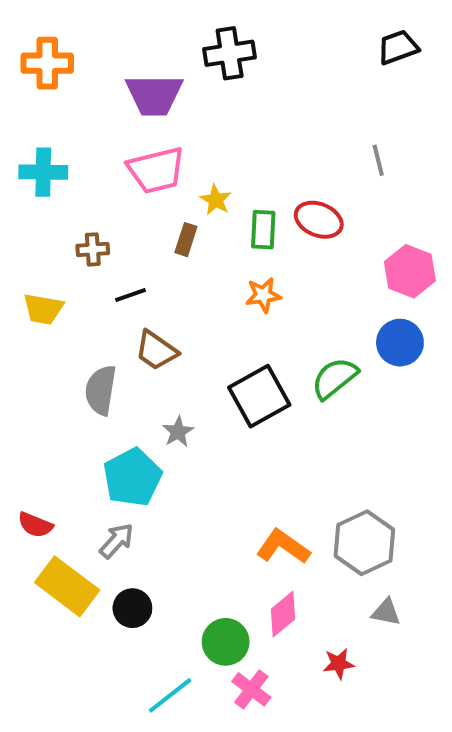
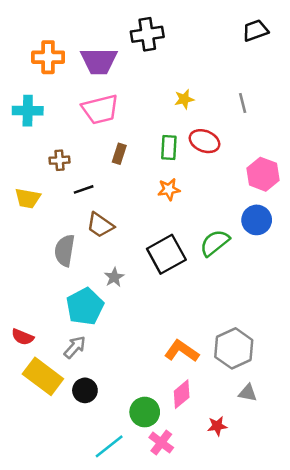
orange cross: (47, 63) -> (48, 57), moved
yellow star: (216, 200) -> (184, 99), moved, turned 30

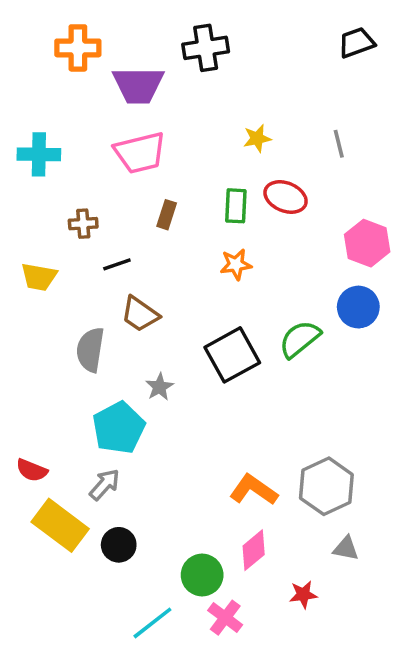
orange cross: (48, 57) -> (78, 48), moved

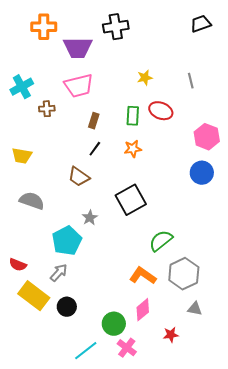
cyan cross: (39, 154) -> (22, 87), turned -30
brown cross: (83, 224) -> (47, 109), moved
black line: (117, 264) -> (95, 149), moved, turned -35
green semicircle: (300, 339) -> (161, 241), moved
gray semicircle: (90, 350) -> (32, 201), moved, turned 100

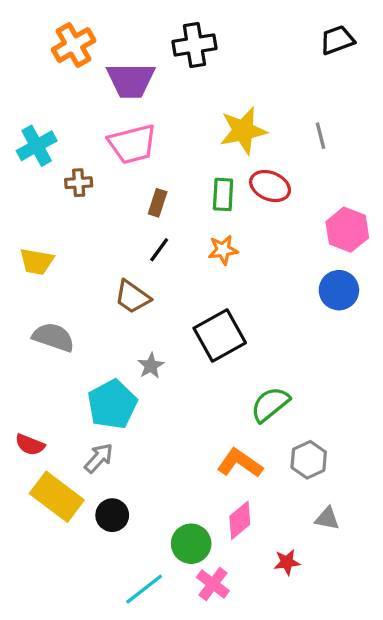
orange cross: (44, 27) -> (74, 45), turned -30
yellow star: (145, 78) -> (243, 131), size x1.8
gray hexagon: (184, 274) -> (309, 460), size x0.7

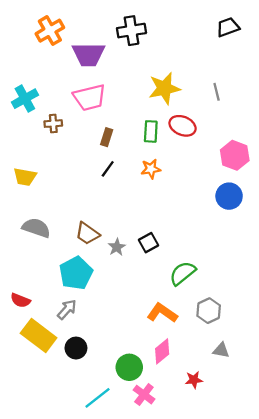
brown trapezoid: (132, 297) -> (87, 234), moved
black square: (220, 335) -> (149, 243), moved, size x0.6
gray star: (151, 366) -> (117, 247), moved

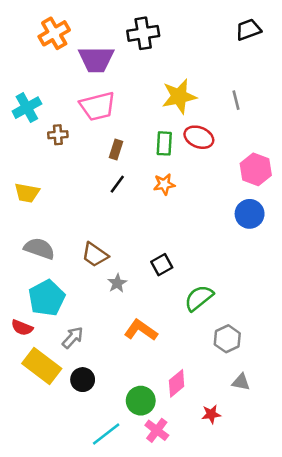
gray star: (117, 247) -> (117, 283), moved
cyan pentagon: (76, 273) -> (47, 298), moved
orange L-shape: (162, 313) -> (141, 330), moved

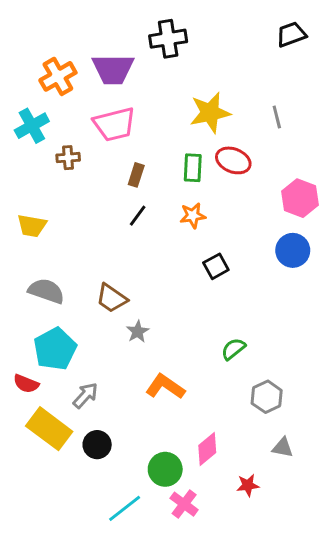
orange cross: (54, 33) -> (58, 76), moved
black square: (162, 265) -> (216, 266), moved
green semicircle: (199, 298) -> (233, 349), size x0.7

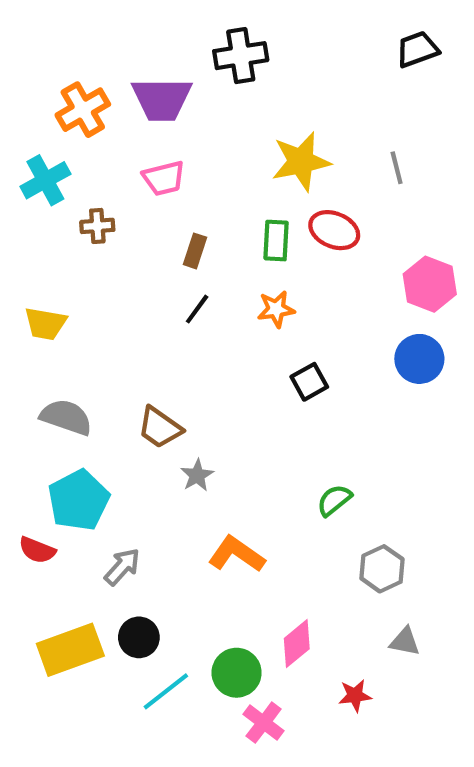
pink trapezoid: (114, 124) -> (164, 178), size x0.7
yellow rectangle: (49, 429) -> (70, 650), moved, turned -57
cyan line: (125, 508) -> (166, 691), moved

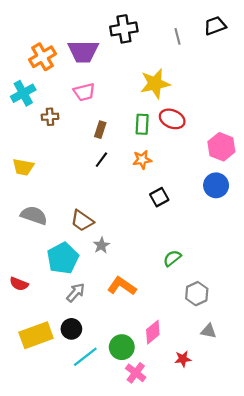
gray line: (397, 168) -> (177, 36), moved
cyan pentagon: (79, 500) -> (63, 258), moved
gray arrow: (122, 567) -> (76, 292), moved

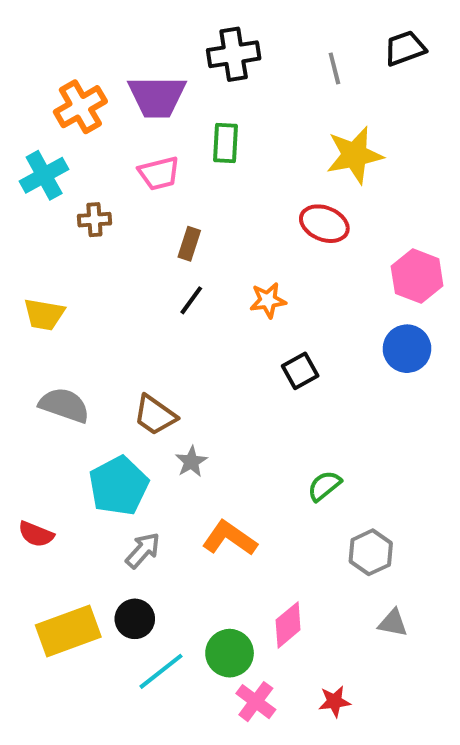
yellow star: (155, 84) -> (355, 155), moved
green rectangle: (142, 124) -> (226, 143), moved
red star: (183, 359) -> (334, 702), moved

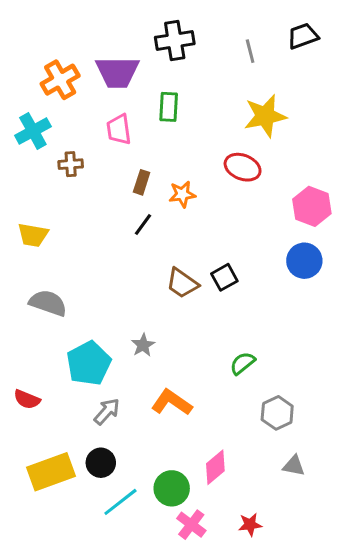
pink trapezoid: (159, 173) -> (119, 129), turned 96
orange star: (268, 300) -> (182, 194), moved
brown trapezoid: (155, 415) -> (182, 283), moved

